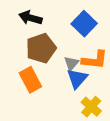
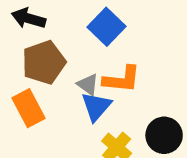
gray triangle: (71, 63) -> (88, 84), turned -35

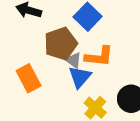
brown pentagon: (44, 62) -> (61, 44), moved

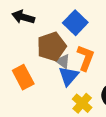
orange L-shape: (99, 56) -> (86, 58), turned -75

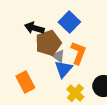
black arrow: (23, 17) -> (34, 28), moved
orange rectangle: (23, 77) -> (25, 82), moved

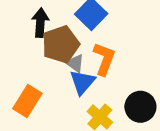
black arrow: (34, 28) -> (40, 23), turned 78
orange rectangle: (25, 82) -> (27, 101), turned 60

